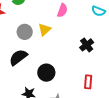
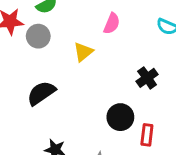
gray circle: (25, 32) -> (38, 36), moved
black circle: (46, 73) -> (120, 117), moved

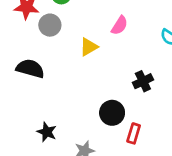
black semicircle: (41, 93) -> (30, 69), moved, turned 40

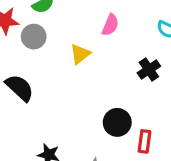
black semicircle: (30, 69) -> (20, 88), turned 36
black cross: (143, 81) -> (149, 70), moved

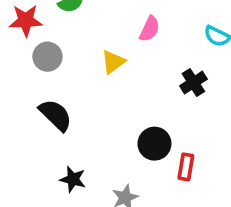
gray circle: (34, 37) -> (47, 57), moved
black semicircle: (20, 88) -> (56, 115), moved

